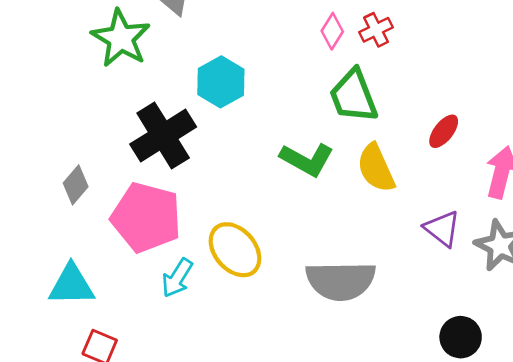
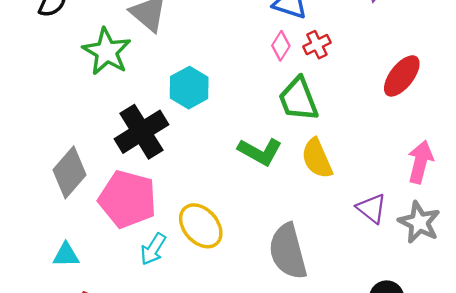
red ellipse: (444, 131) -> (402, 76), moved, size x1.5
gray diamond: (76, 185) -> (69, 172), size x1.6
gray semicircle: (341, 281) -> (288, 251), turned 76
cyan triangle: (71, 285) -> (66, 255), size x0.7

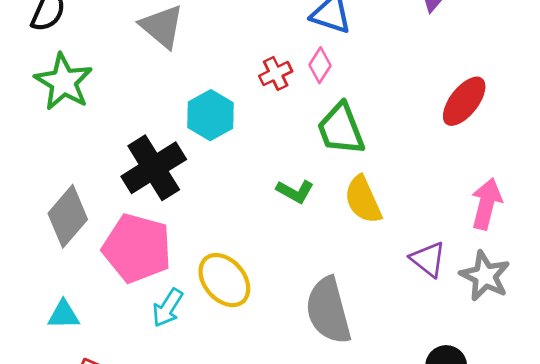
red cross: (317, 45) -> (276, 74), moved
green star: (107, 52) -> (64, 82), moved
green L-shape: (260, 151) -> (295, 191), size x0.7

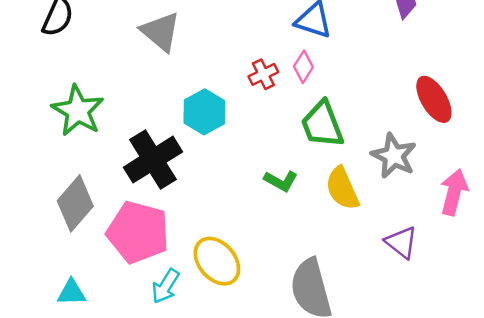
green star: (64, 82) -> (78, 111), moved
red ellipse: (464, 101) -> (434, 99), turned -69
gray star: (485, 276) -> (394, 156), moved

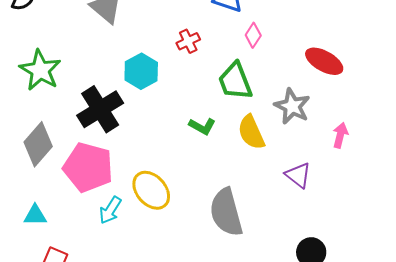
pink diamond: (303, 67) -> (253, 35), moved
red ellipse: (434, 99) -> (324, 61), turned -30
pink arrow: (454, 192) -> (340, 135), size x0.7

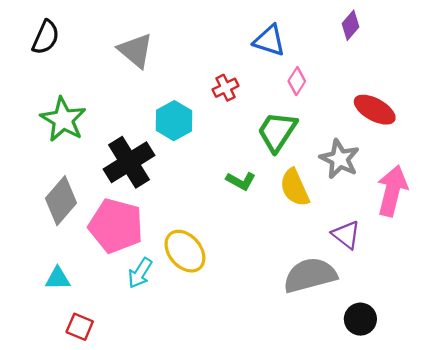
green trapezoid: (235, 81) -> (277, 132), turned 54
pink arrow: (340, 135) -> (392, 191), size x1.8
gray semicircle: (226, 212) -> (310, 275), moved, turned 90

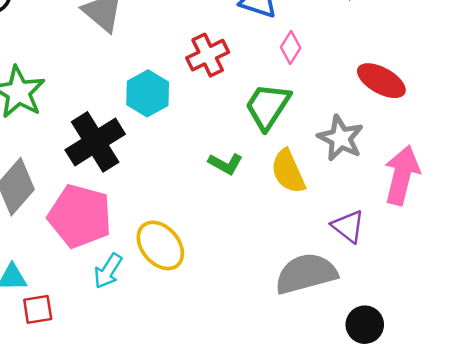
red cross: (226, 88) -> (208, 55), size x1.4
red square: (80, 327) -> (38, 309), moved, turned -32

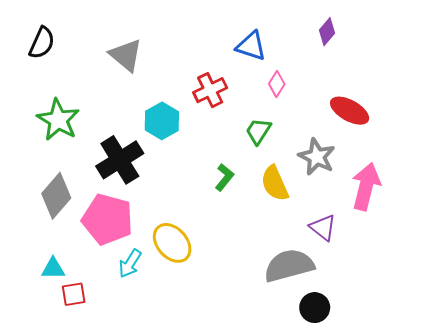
green trapezoid: (268, 106) -> (258, 131), size x0.7
green L-shape: (226, 164) -> (224, 177), turned -80
black circle: (365, 325) -> (315, 308), moved

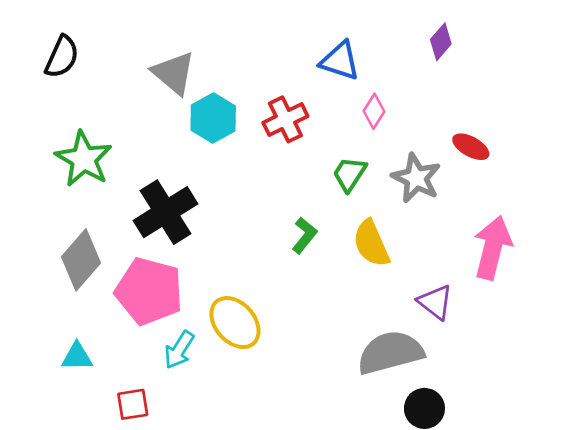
red ellipse: (350, 111) -> (471, 147), size x0.7
cyan hexagon: (162, 121) -> (213, 118), moved
gray star: (317, 157) -> (416, 178), moved
red square: (74, 294) -> (133, 404), moved

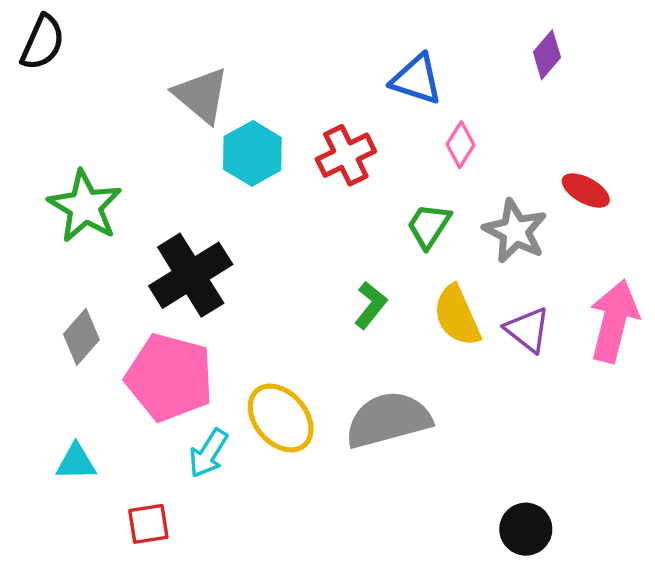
black semicircle: (62, 57) -> (43, 42), moved
gray diamond: (81, 260) -> (81, 337), size x0.7
purple triangle: (435, 302) -> (528, 330), moved
gray semicircle: (390, 353) -> (388, 420), moved

